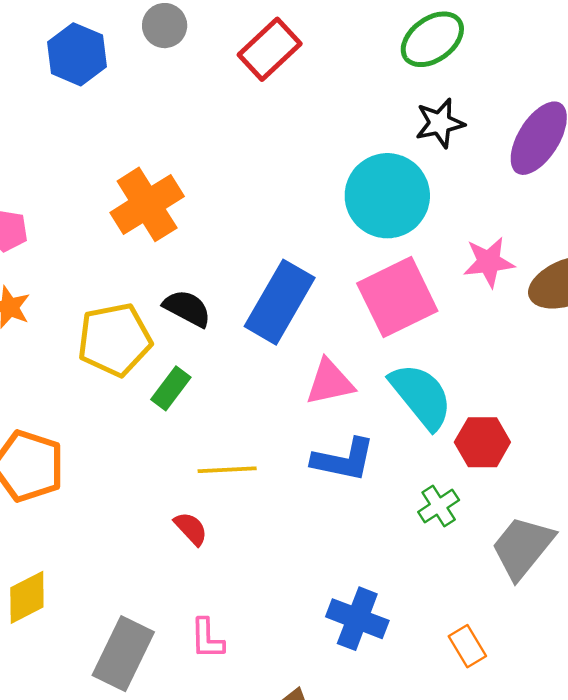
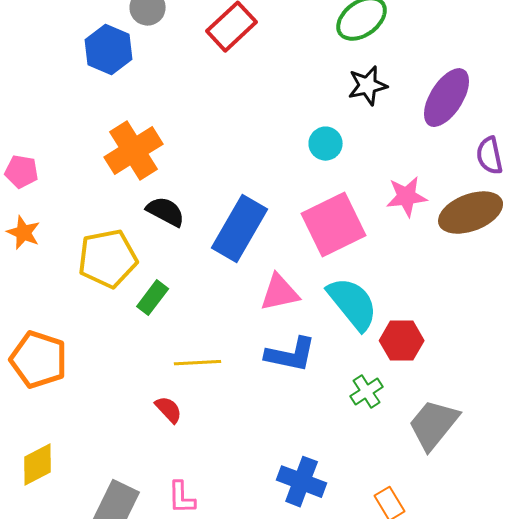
blue hexagon: (77, 54) -> (109, 50), moved
cyan circle: (387, 196) -> (326, 144), size x0.5
black semicircle: (187, 308) -> (166, 212), moved

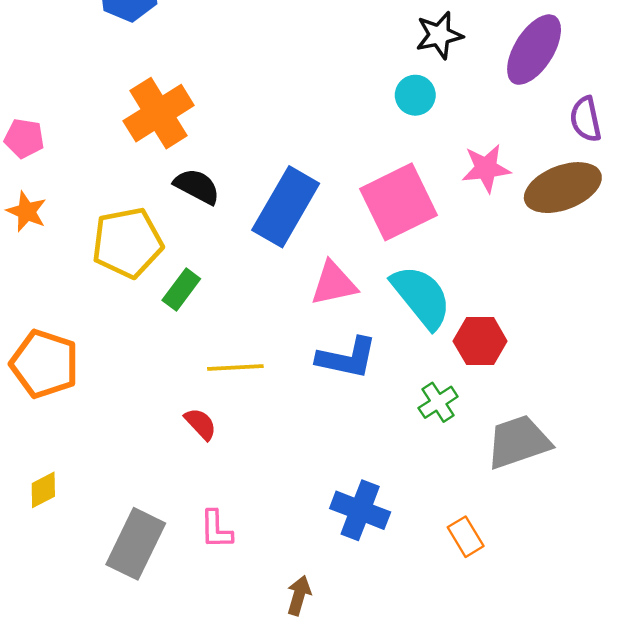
cyan circle: (326, 144) -> (415, 95), moved
gray trapezoid: (434, 425) -> (518, 442), turned 32
yellow diamond: (38, 465) -> (43, 490), size x0.7

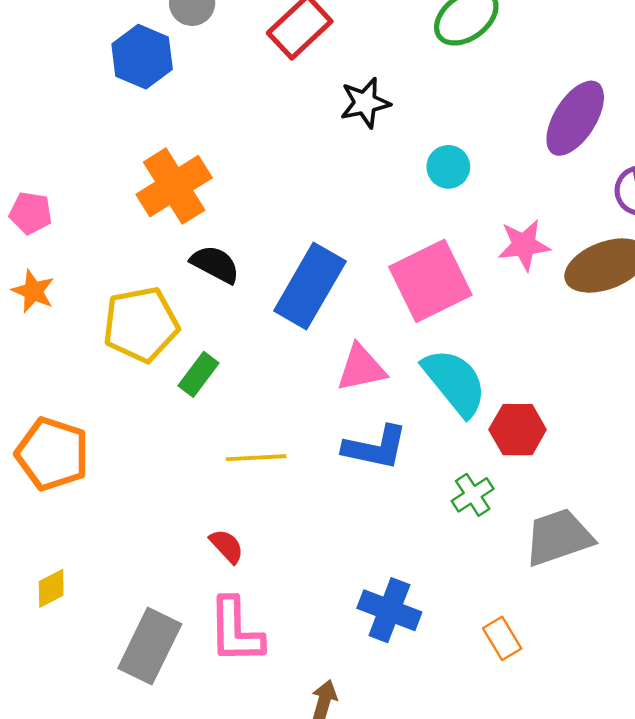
black star: (439, 35) -> (365, 103), moved
red semicircle: (201, 424) -> (227, 546), moved
pink L-shape: (216, 529) -> (236, 631), size x1.6

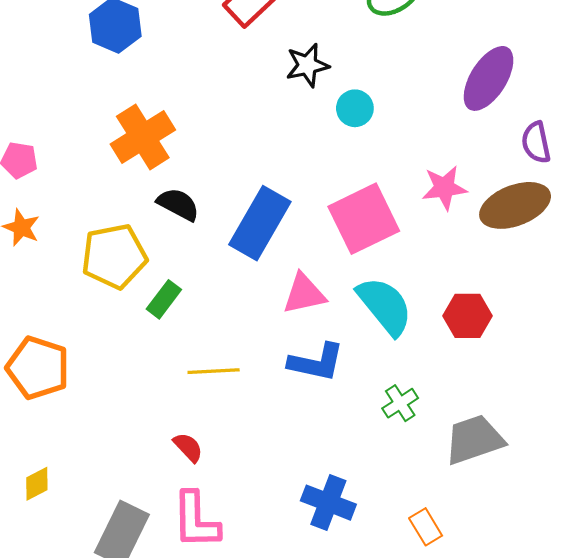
cyan circle: (448, 167) -> (355, 108), moved
red hexagon: (518, 430) -> (468, 316), moved

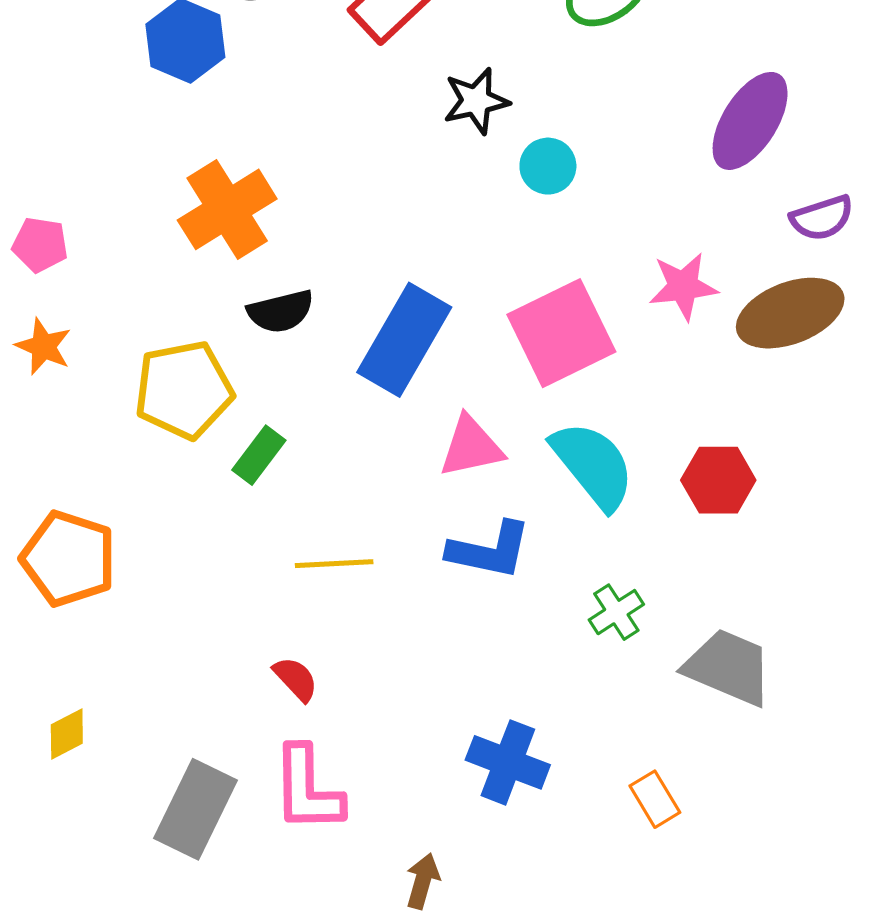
purple semicircle: (536, 142) -> (822, 218), turned -96
black semicircle: (178, 204) -> (281, 311), turned 138
gray trapezoid: (474, 440) -> (728, 667), turned 42

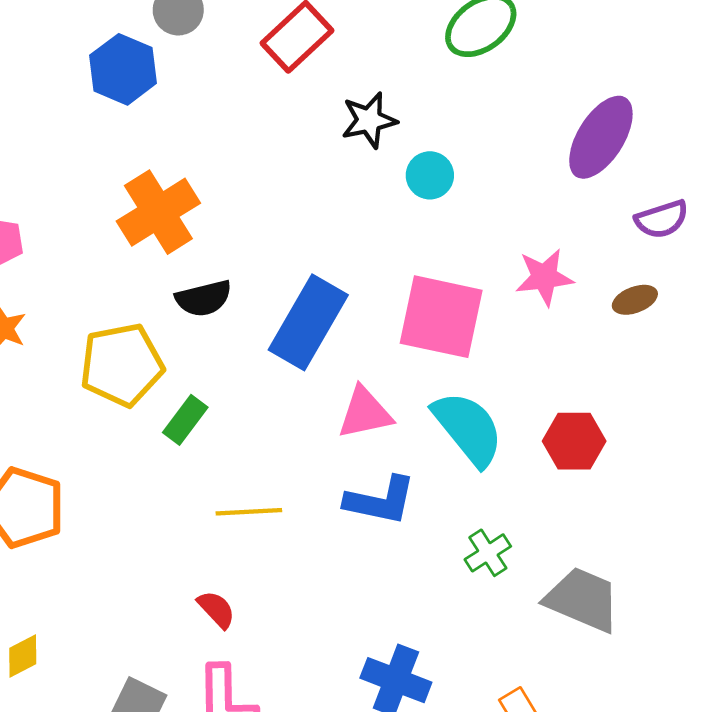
brown ellipse: (790, 313) -> (635, 300), size x0.5
pink square: (561, 333) -> (441, 317), turned 38

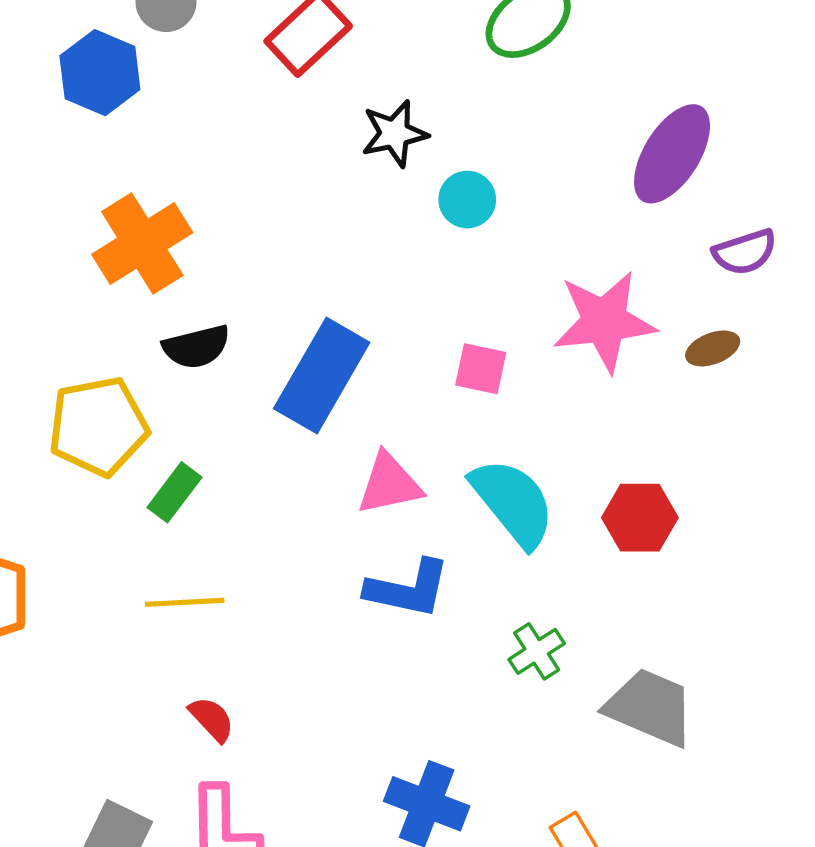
pink star: (544, 277) -> (604, 321), size x1.5
pink square: (441, 317) -> (481, 369), size x0.5
yellow line: (249, 512) -> (185, 602), moved

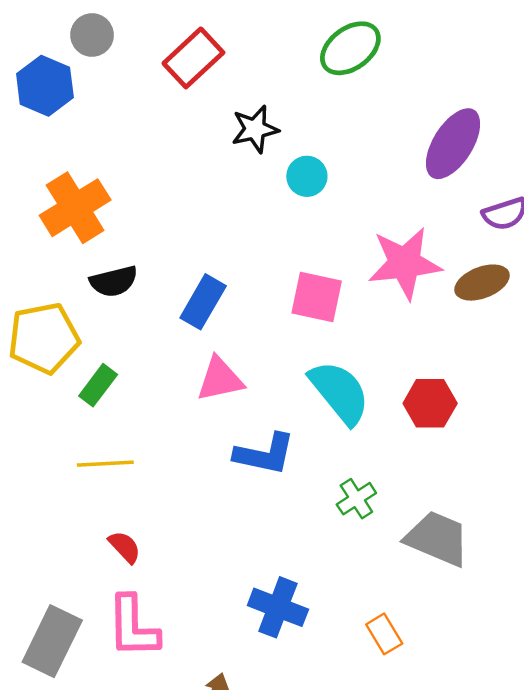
brown ellipse: (713, 348) -> (482, 283), size x1.4
pink square: (481, 369) -> (317, 297), size x1.4
blue rectangle: (322, 376) -> (203, 302), size x0.7
pink triangle: (389, 484) -> (220, 379), moved

